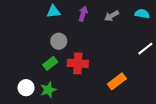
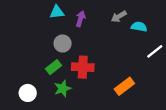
purple arrow: (83, 14) -> (81, 19), moved
cyan semicircle: (142, 14) -> (139, 27), moved
green star: (48, 90) -> (63, 88), moved

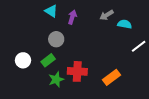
cyan triangle: (57, 12) -> (51, 11), turned 40
red cross: (83, 67) -> (77, 71), moved
white circle: (28, 93) -> (23, 60), moved

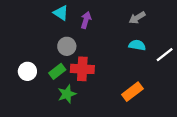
gray arrow: (106, 15) -> (137, 18), moved
cyan semicircle: (125, 24) -> (137, 45), moved
red cross: (77, 71) -> (82, 69), moved

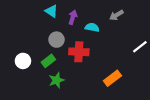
cyan semicircle: (137, 45) -> (92, 27), moved
red cross: (82, 69) -> (79, 52), moved

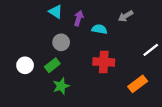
red cross: (79, 52) -> (104, 62), moved
orange rectangle: (112, 78) -> (138, 84), moved

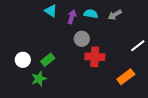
cyan semicircle: (99, 29) -> (91, 14), moved
gray circle: (61, 42) -> (82, 39), moved
green star: (61, 86) -> (39, 79), moved

